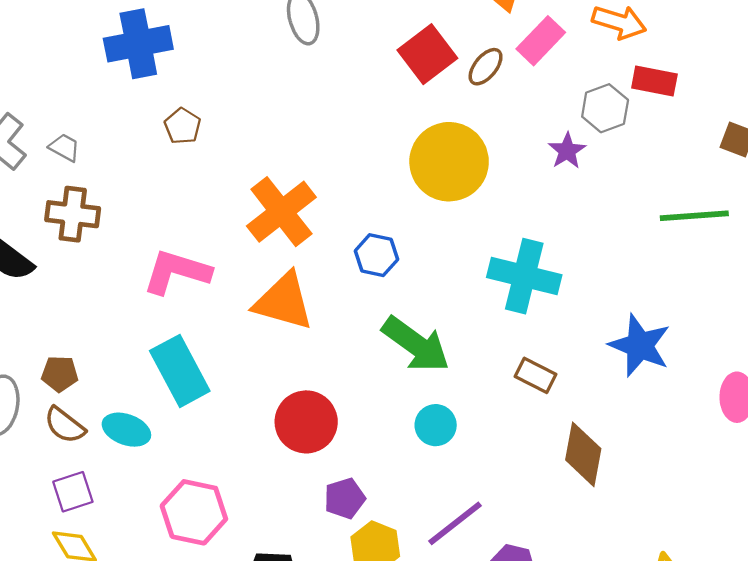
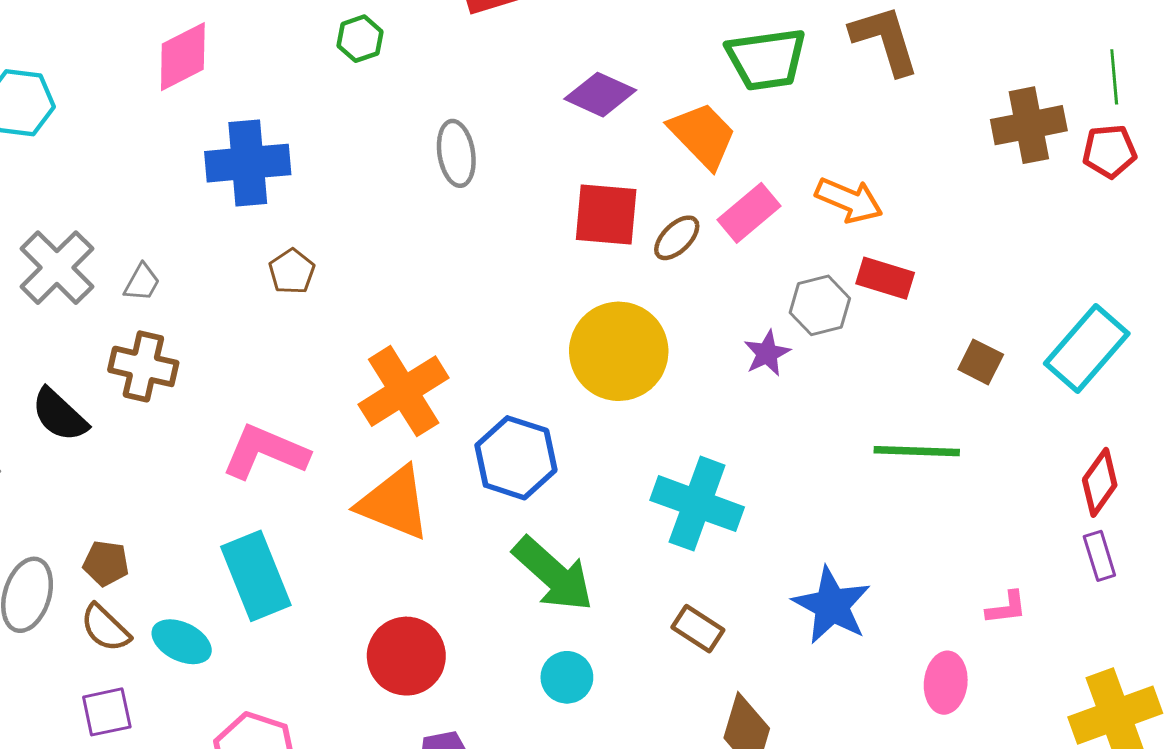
red square: (427, 54) -> (606, 214), turned 36
gray trapezoid: (64, 148) -> (142, 282), turned 84
blue hexagon: (376, 255) -> (516, 458), size x1.5

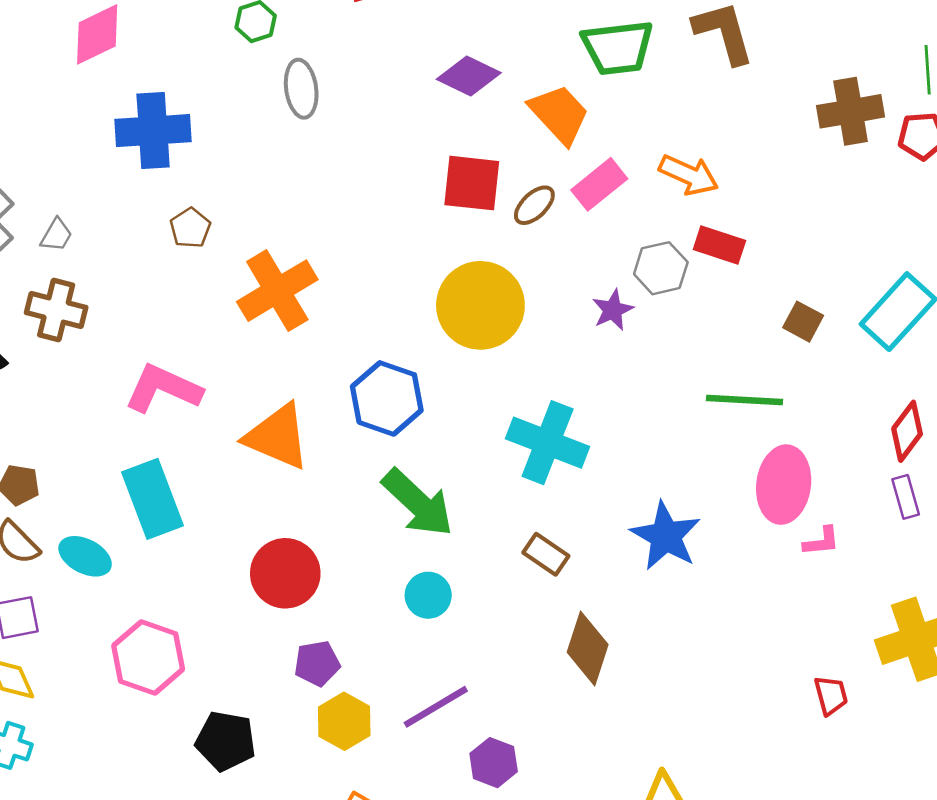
gray ellipse: (456, 153) -> (301, 89), moved
orange cross: (404, 391) -> (277, 291), moved
pink ellipse: (946, 683) -> (784, 485), moved, size x1.4

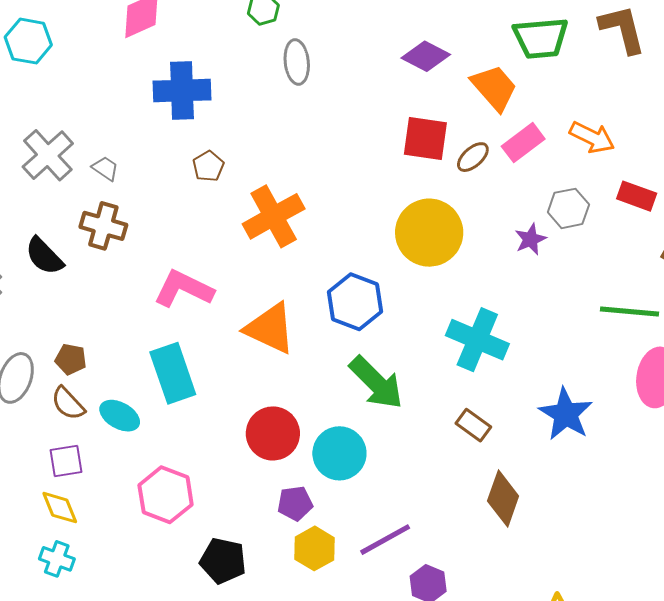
gray trapezoid: (56, 235) -> (105, 168), turned -88
red rectangle: (719, 245) -> (637, 196), moved
cyan circle: (428, 595) -> (339, 453), moved, size x1.5

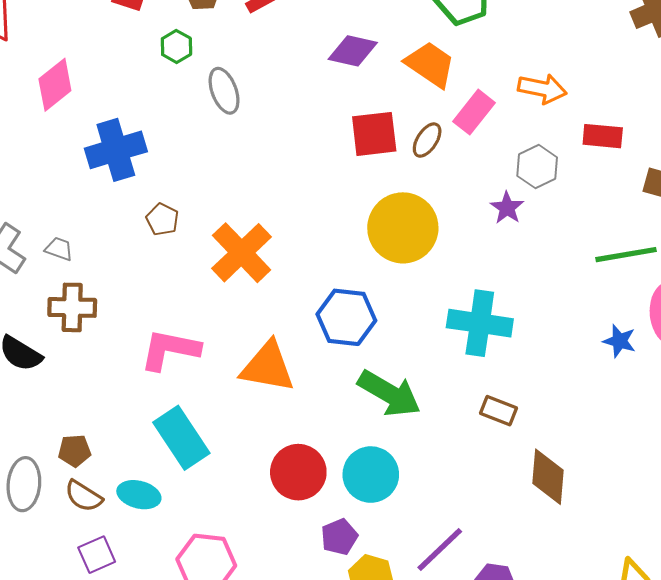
blue star: (566, 414) -> (620, 341), moved, size x0.6

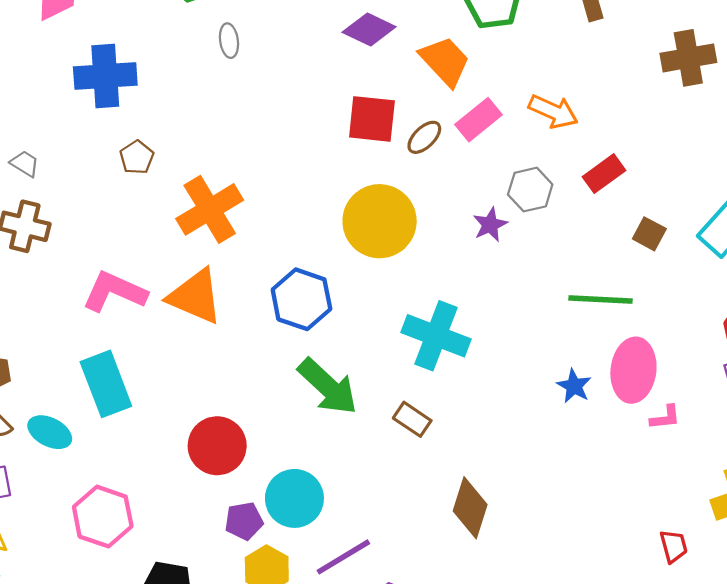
gray ellipse: (224, 91) -> (229, 41), size x0.7
red rectangle: (603, 136) -> (604, 174), turned -54
orange triangle: (268, 367) -> (195, 296), moved
brown rectangle: (499, 411) -> (412, 419), moved
cyan circle: (371, 475) -> (294, 498), moved

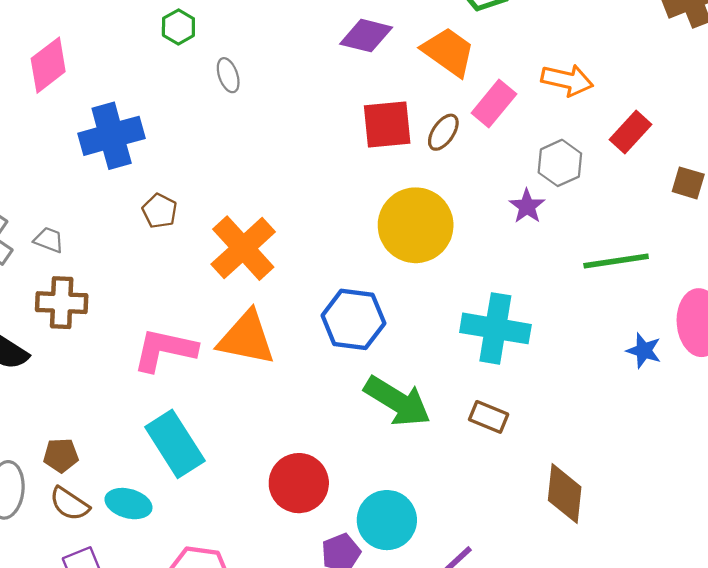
green line: (601, 300) -> (616, 261), moved

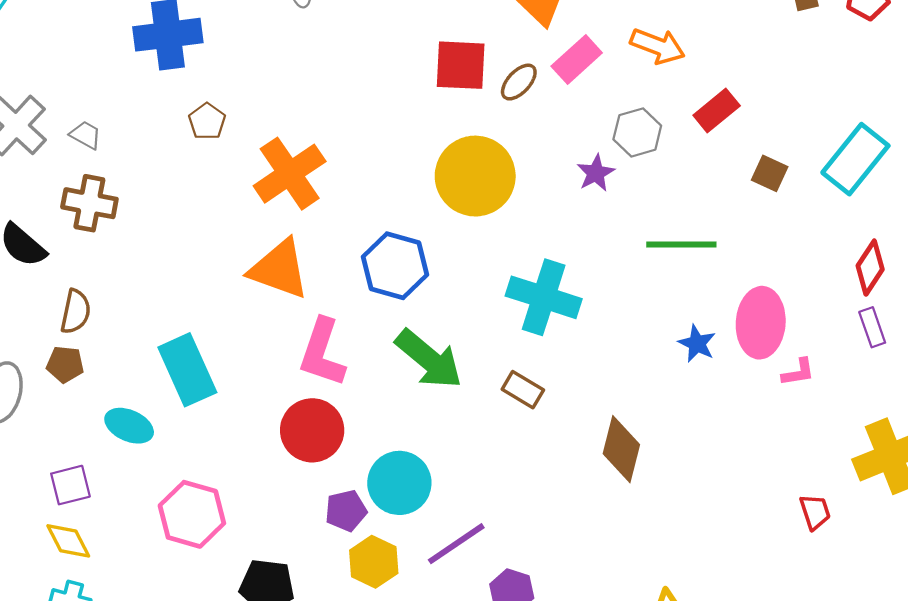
pink L-shape: (165, 350) -> (322, 353), moved, turned -92
brown diamond: (565, 494) -> (621, 449), moved
brown semicircle: (69, 504) -> (76, 312), moved, turned -120

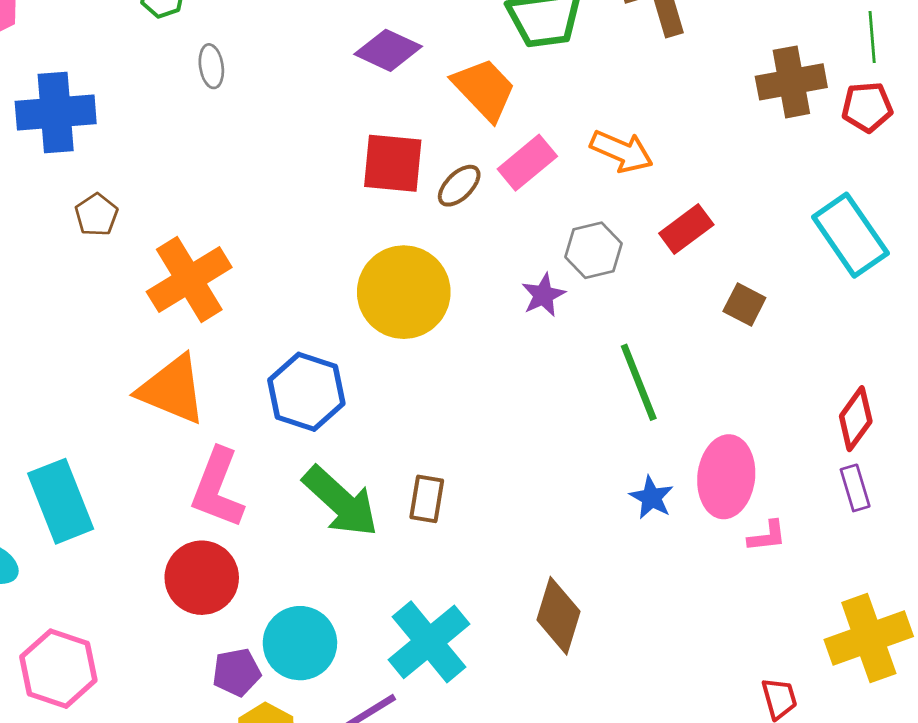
cyan rectangle: (855, 159) -> (850, 235), moved, turned -76
green line: (681, 245) -> (639, 382), turned 66
cyan cross: (544, 297) -> (429, 642), moved, turned 30
brown rectangle: (523, 390) -> (427, 499), moved, turned 66

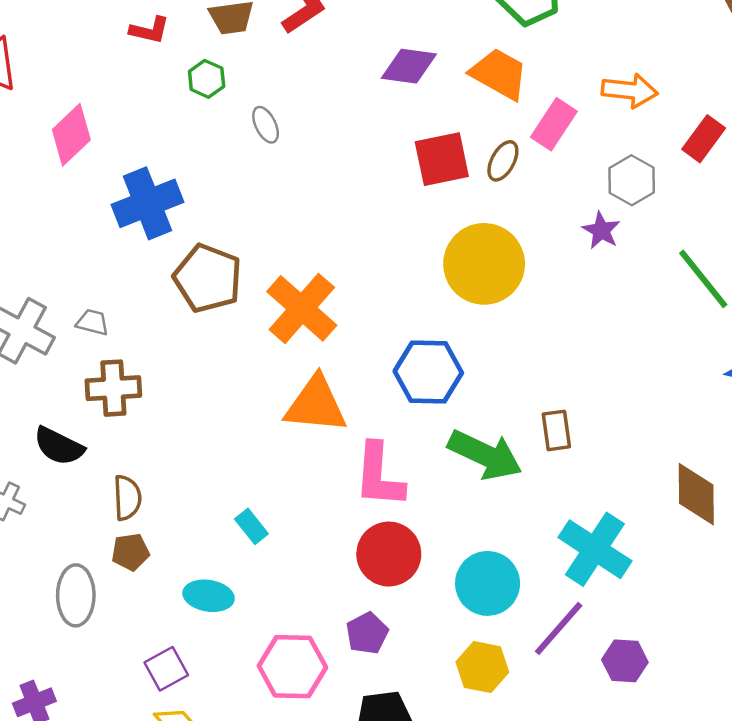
brown pentagon: (96, 215) -> (208, 278), size x1.8
cyan rectangle: (61, 501) -> (251, 526), size x0.5
purple pentagon: (237, 672) -> (367, 633), moved

